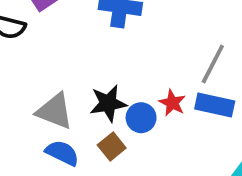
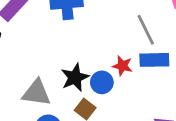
gray line: (213, 64) -> (146, 30), turned -40

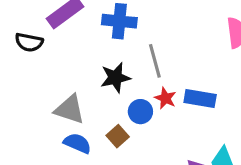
gray line: (146, 30) -> (155, 61), moved
black star: (75, 77) -> (115, 78), moved

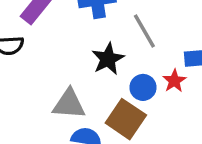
red star: (165, 98) -> (174, 81), moved, turned 30
brown square: (118, 136) -> (126, 119), size x1.6

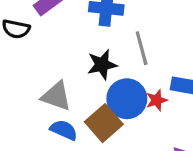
blue circle: (143, 87) -> (127, 99), size x1.6

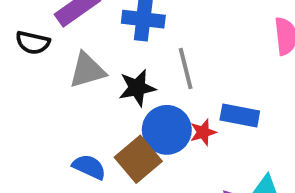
gray triangle: (56, 96) -> (87, 70), moved, turned -36

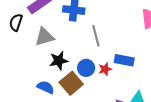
black semicircle: (33, 43) -> (16, 22), turned 96
black star: (137, 88) -> (59, 61), moved
blue circle: (167, 130) -> (86, 68), size x0.7

